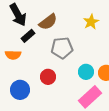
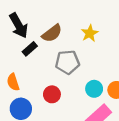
yellow star: (91, 22) -> (90, 33), moved
orange semicircle: (13, 55) -> (13, 82), moved, turned 70

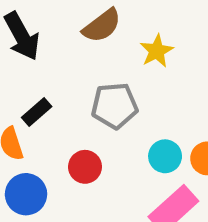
brown semicircle: (52, 33) -> (102, 26), moved
black rectangle: (30, 49) -> (37, 112), moved

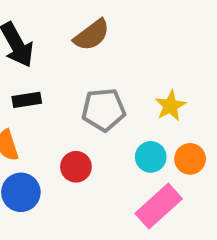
yellow star: (157, 51) -> (170, 106), moved
black rectangle: (37, 112) -> (27, 100), moved, turned 32

